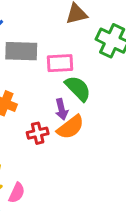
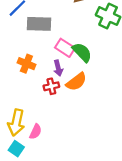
pink rectangle: (60, 63) -> (65, 48), moved, turned 36
purple arrow: (62, 109) -> (58, 68), moved

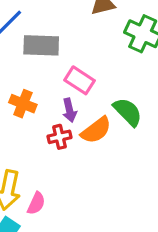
green semicircle: (82, 52) -> (128, 112), moved

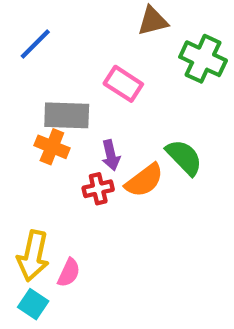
gray rectangle: (41, 45) -> (67, 115), moved
pink rectangle: (79, 80) -> (123, 84), moved

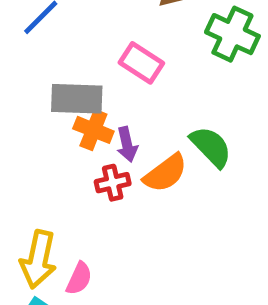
orange cross: (52, 147) -> (93, 130), moved

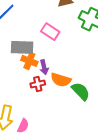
green semicircle: (211, 147) -> (81, 91), moved
orange semicircle: (165, 173) -> (61, 80), turned 54

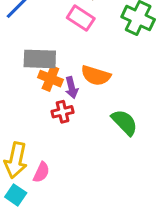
pink rectangle: (50, 32) -> (81, 18), moved
orange semicircle: (61, 80) -> (96, 76), moved

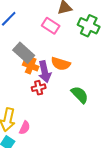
gray rectangle: (40, 59) -> (24, 53), turned 40
purple arrow: (72, 88) -> (45, 72), size x1.5

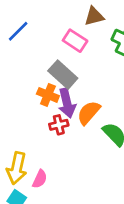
gray rectangle: (24, 53) -> (63, 75), moved
orange semicircle: (61, 64) -> (89, 113), moved, turned 114

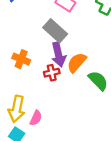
orange cross: (48, 95) -> (21, 59), moved

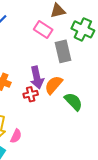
gray rectangle: (55, 31) -> (63, 51), moved, turned 35

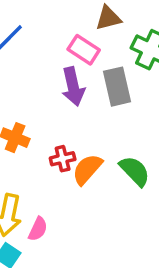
purple arrow: (37, 78) -> (73, 87), moved
orange semicircle: (54, 85) -> (87, 169), moved

